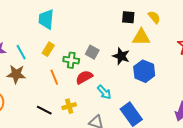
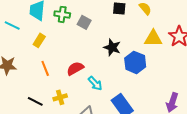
yellow triangle: (141, 37) -> (153, 38), moved
cyan line: (21, 52) -> (12, 25), moved, turned -35
gray square: (92, 52) -> (84, 22), moved
green cross: (71, 60) -> (62, 14), moved

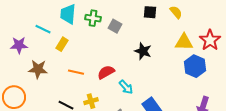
yellow rectangle: (39, 40) -> (62, 44), moved
blue hexagon: (135, 62) -> (195, 66), moved
orange line: (45, 68) -> (76, 72), turned -56

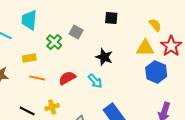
yellow semicircle: (176, 12) -> (155, 25), moved
green cross: (93, 18) -> (54, 42), moved, turned 35
yellow rectangle: (62, 44) -> (29, 58), moved, turned 48
cyan arrow: (126, 87) -> (95, 81), moved

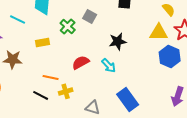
black star: (104, 57) -> (118, 41), turned -30
orange line: (37, 78) -> (51, 77), moved

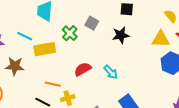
cyan line: (18, 19) -> (25, 36), moved
black star: (118, 41) -> (121, 35), moved
yellow rectangle: (43, 42) -> (45, 49), size x1.5

